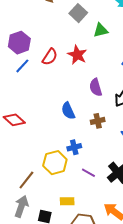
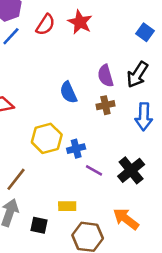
purple semicircle: (96, 87) -> (105, 76), moved
blue cross: (74, 147) -> (76, 149), moved
yellow hexagon: (55, 163) -> (47, 138), moved

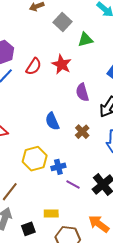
purple semicircle: (105, 76) -> (82, 92), moved
brown cross: (105, 105) -> (82, 132), turned -32
black square: (39, 225) -> (28, 229), turned -32

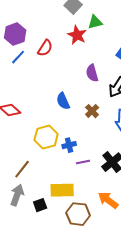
red star: (62, 64) -> (77, 35), moved
purple line: (73, 184) -> (83, 162), turned -40
yellow rectangle: (51, 213) -> (62, 190), size x1.6

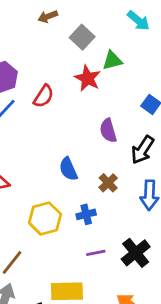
blue cross: (69, 145) -> (86, 214), moved

